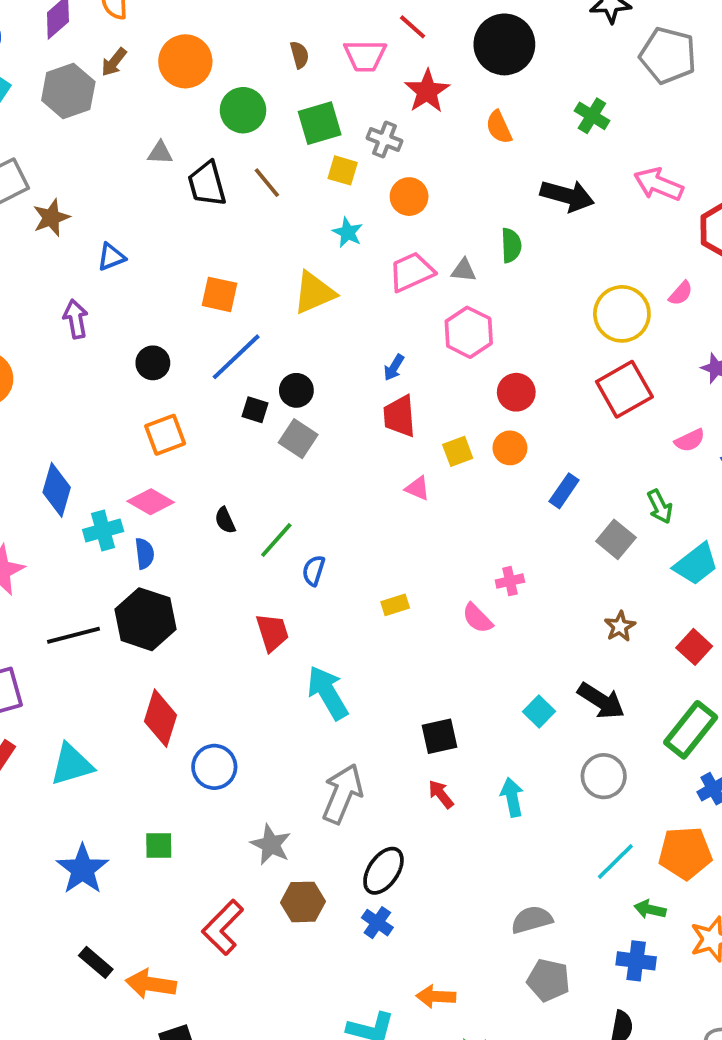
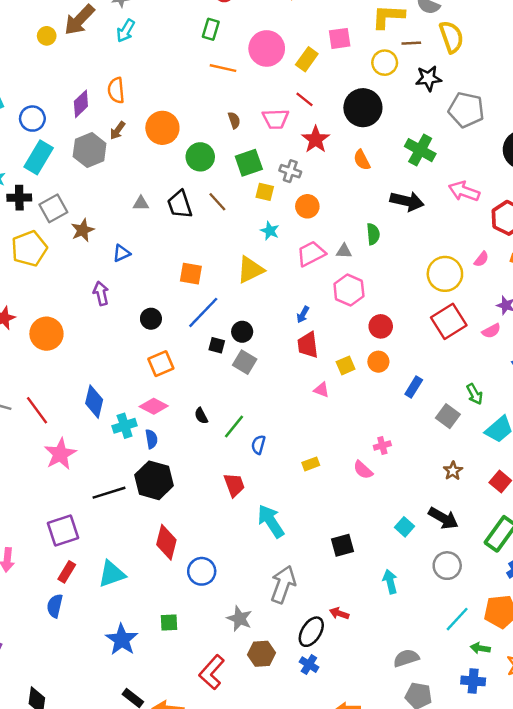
green cross: (592, 116) -> (420, 150), size x1.4
gray triangle: (160, 153) -> (141, 203), moved
pink semicircle: (690, 440) -> (491, 331), moved
red arrow: (441, 794) -> (339, 613), moved, turned -30

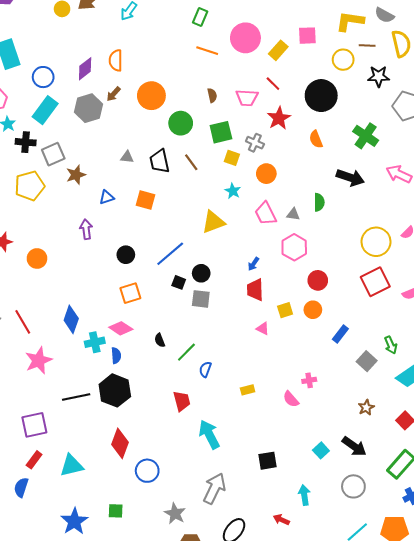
pink trapezoid: (311, 254) -> (266, 214), turned -95
orange square: (191, 274) -> (145, 200), moved
orange circle: (46, 334) -> (37, 258), size x0.7
gray square: (245, 362) -> (201, 299), turned -30
red arrow: (339, 613) -> (281, 520), moved

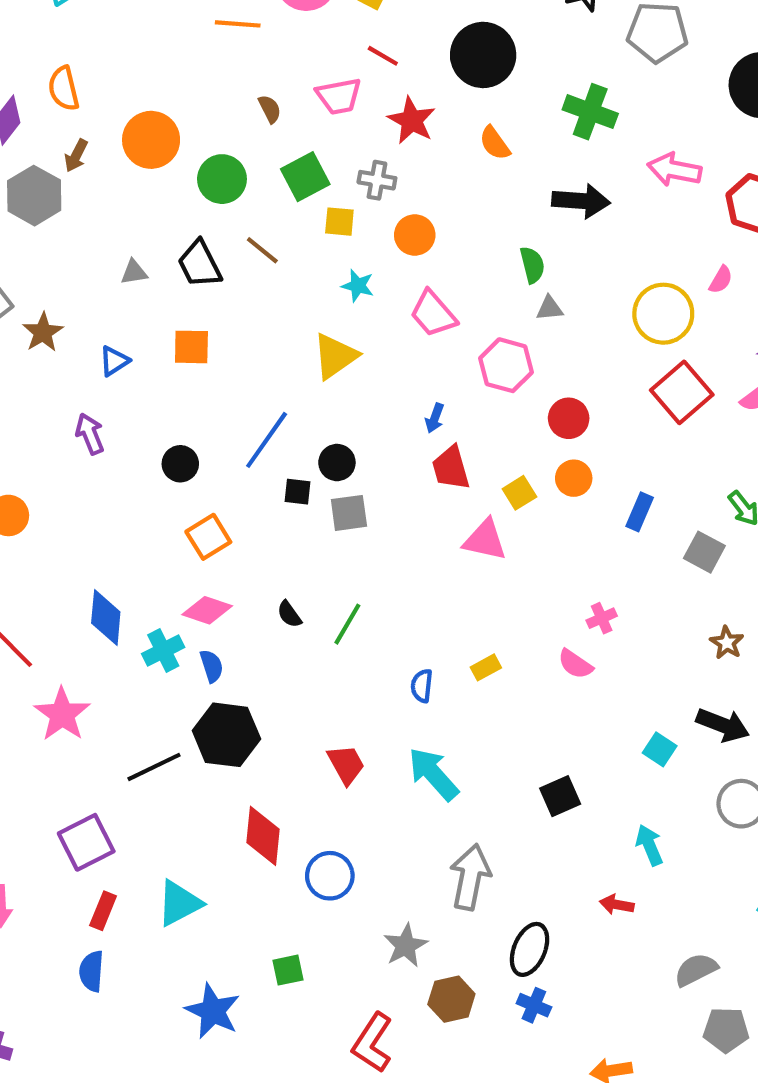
gray triangle: (293, 214) -> (549, 308), moved
pink triangle: (263, 329) -> (485, 540), size x1.6
blue semicircle: (205, 369) -> (422, 686), moved
red trapezoid: (182, 401) -> (346, 764), moved
gray star: (175, 514) -> (405, 946), turned 30

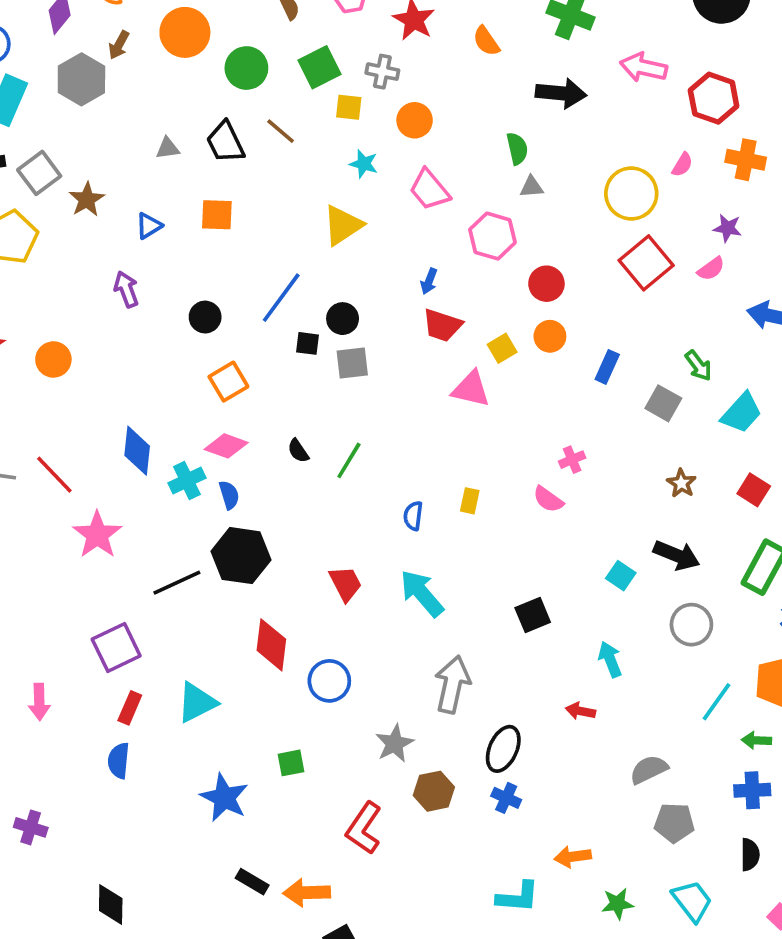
red trapezoid: (451, 468) -> (442, 325), turned -57
yellow rectangle: (486, 667) -> (470, 501), turned -50

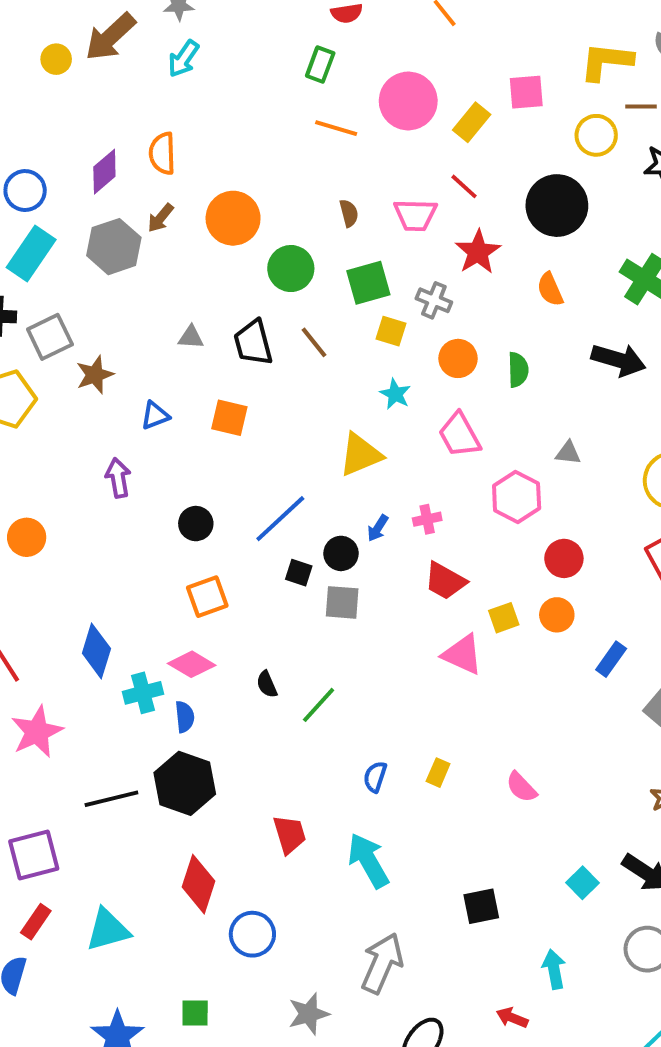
green semicircle: (517, 149) -> (518, 370), moved
blue arrow: (429, 281) -> (378, 528), moved
pink cross: (572, 460) -> (427, 519), moved

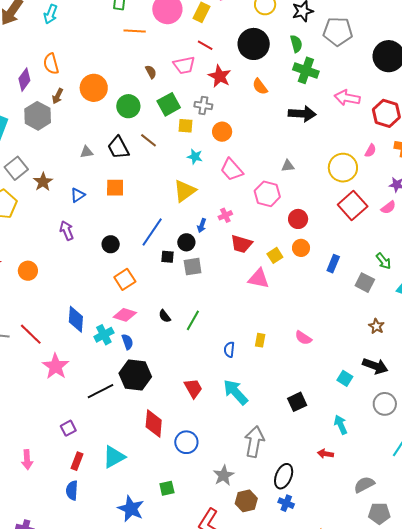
green semicircle: (518, 370) -> (296, 44), moved
purple square: (34, 855) -> (68, 428), size x0.6

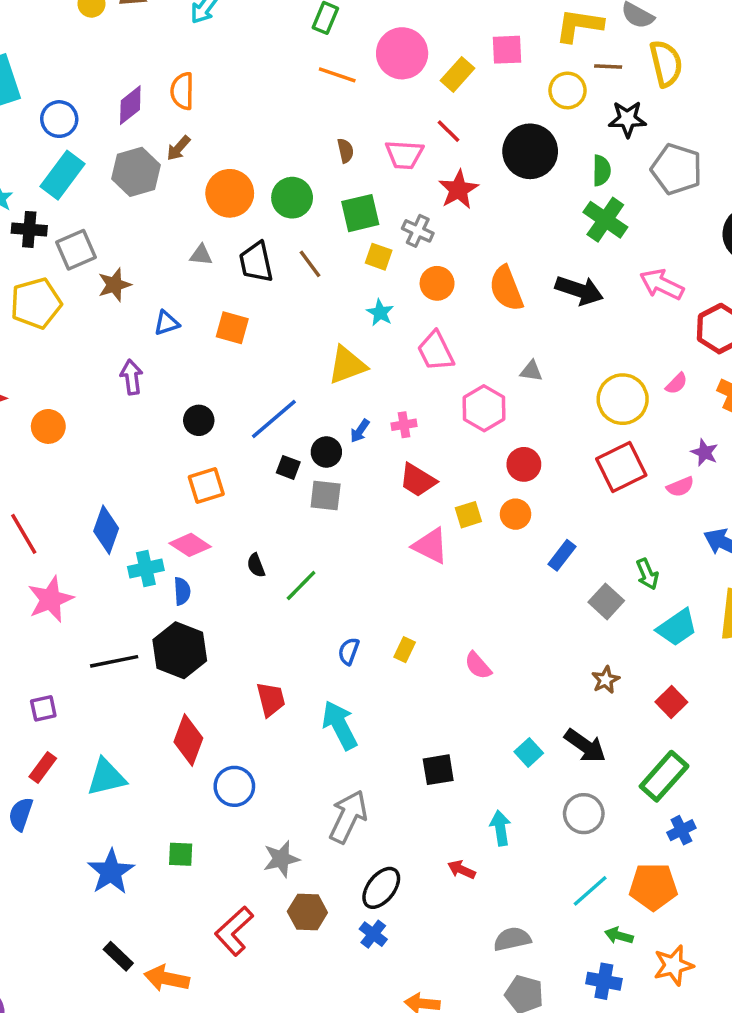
orange semicircle: (260, 87) -> (506, 288), moved, size x1.5
orange circle: (94, 88) -> (230, 193), moved

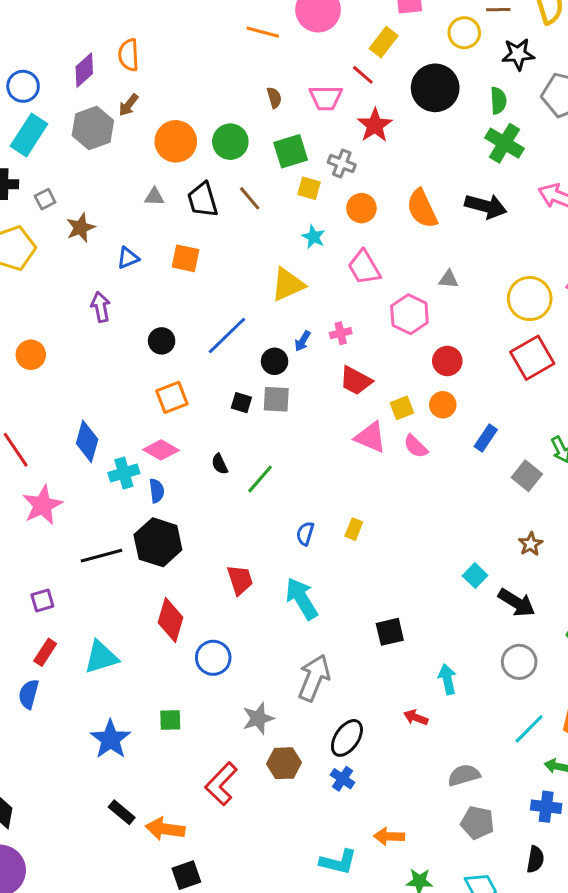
yellow rectangle: (458, 74) -> (384, 42), moved
gray square: (76, 250) -> (45, 199), size x0.6
black square: (288, 467) -> (241, 403), moved
pink semicircle: (478, 666) -> (416, 446), moved
cyan square: (529, 752) -> (475, 576), moved

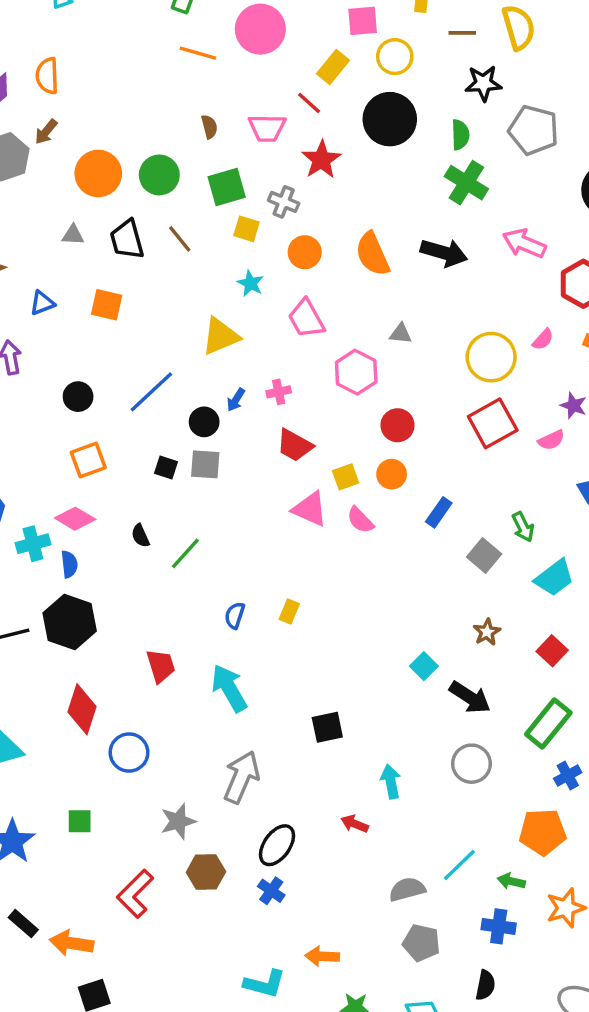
yellow circle: (464, 33) -> (395, 57), moved
cyan line: (529, 729) -> (459, 865), moved

